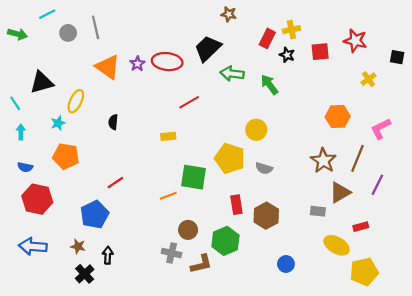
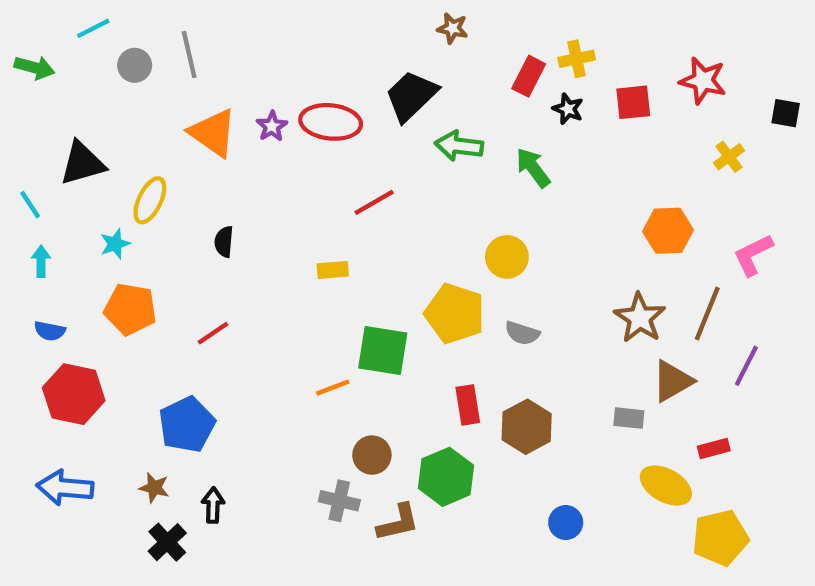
red line: (115, 183) -> (213, 333), moved

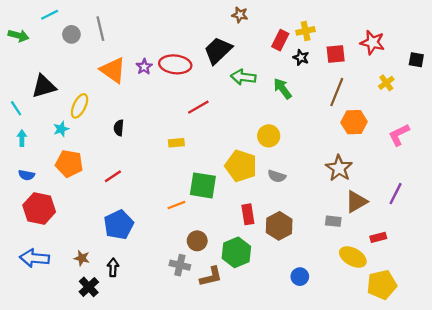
brown line: (707, 314) -> (337, 92), moved
blue pentagon: (187, 425) -> (119, 225), moved

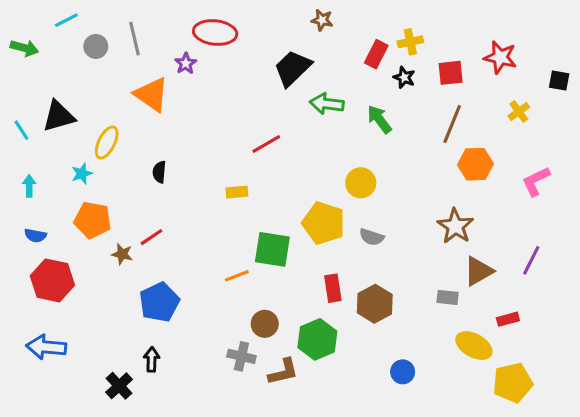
red ellipse: (175, 64) -> (215, 32), moved
purple star: (144, 67) -> (186, 63), moved
cyan line: (16, 108) -> (21, 130), moved
brown star: (82, 258) -> (122, 254), moved

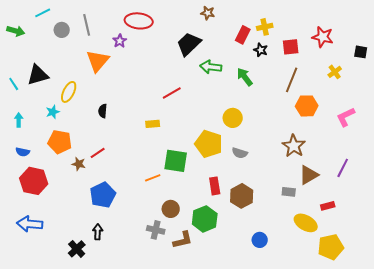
orange triangle: (152, 94) -> (98, 61), turned 35

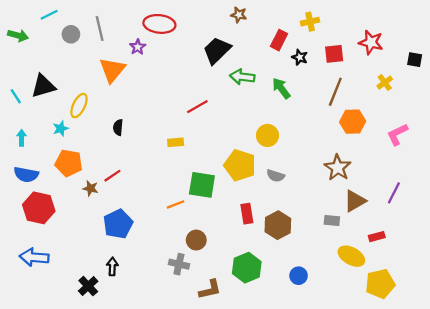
yellow cross: (265, 27) -> (310, 22), moved
blue semicircle: (23, 152) -> (26, 175), size x1.5
green hexagon: (205, 219) -> (247, 268), moved
brown L-shape: (183, 240) -> (210, 289), moved

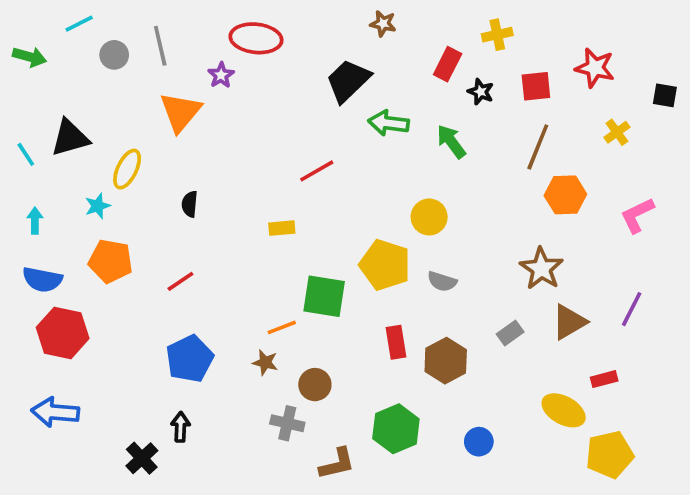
brown star: (90, 188) -> (265, 362), moved
gray rectangle: (332, 221) -> (510, 333), moved, turned -42

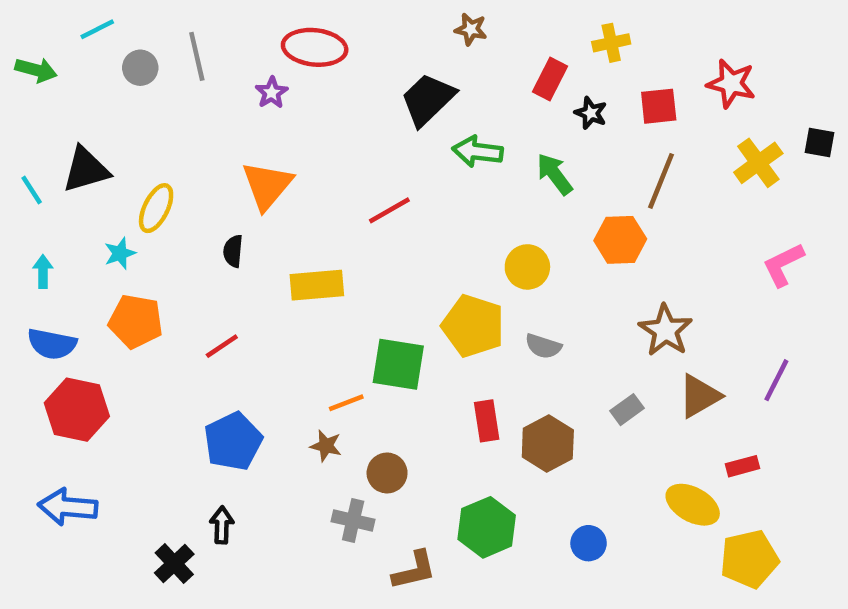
black square: (665, 95) -> (819, 142), moved
orange triangle: (180, 112) -> (267, 185), moved
yellow cross: (617, 132) -> (758, 163), size x1.5
orange hexagon: (565, 195) -> (620, 240), moved
yellow rectangle: (282, 228) -> (317, 285), moved, size x1.6

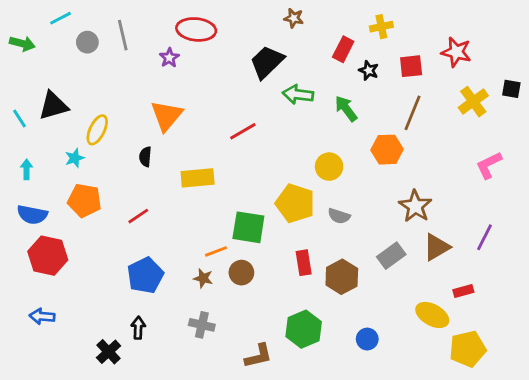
gray rectangle: (627, 410) -> (391, 256), size x1.4
brown circle: (387, 473) -> (241, 273), moved
blue arrow: (68, 507) -> (42, 316), size x0.7
gray cross: (353, 521) -> (202, 325), moved

